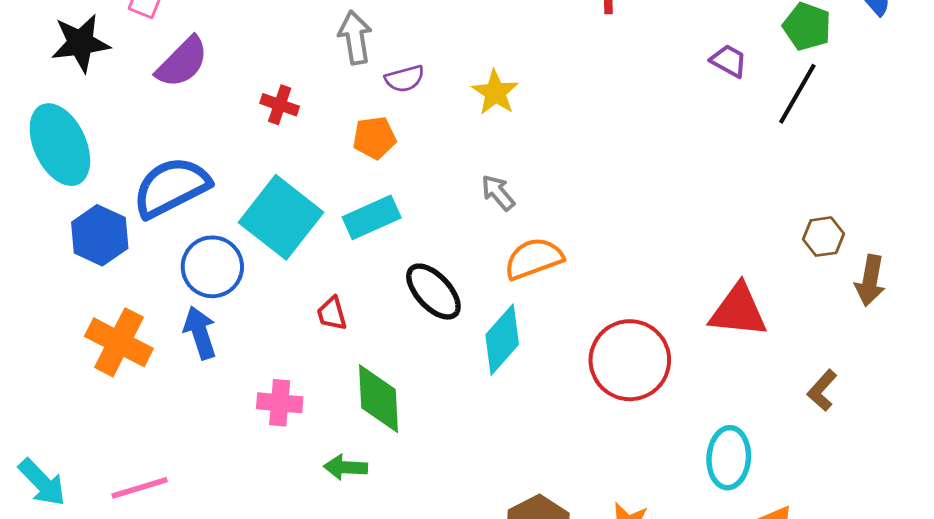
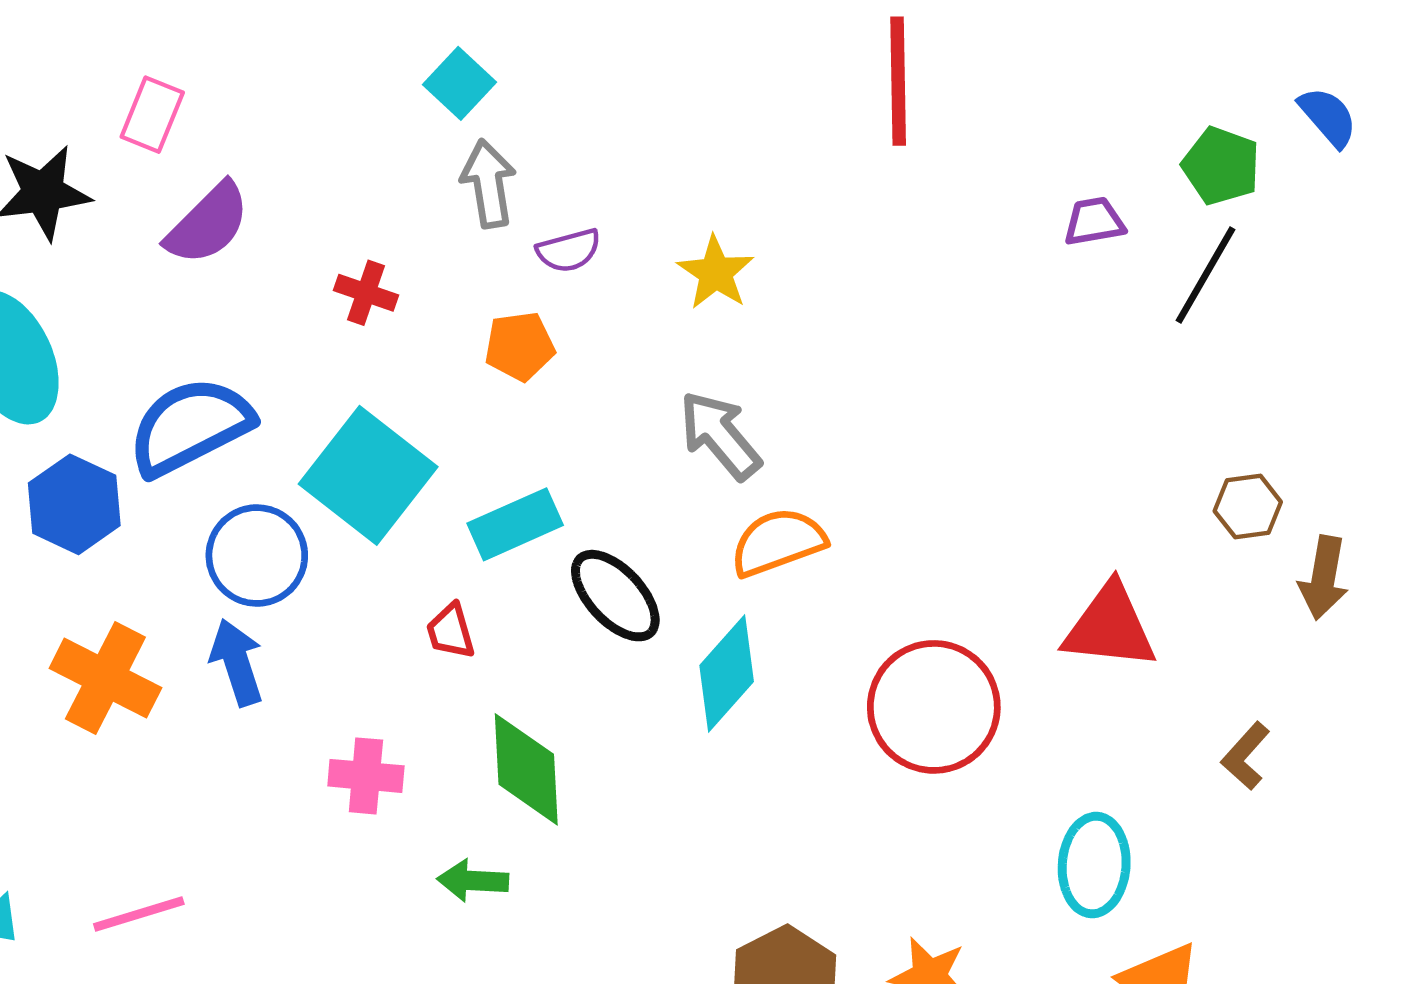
purple trapezoid: (729, 61) -> (1094, 221), turned -39
gray arrow: (498, 193) -> (720, 435), size x1.5
cyan rectangle: (372, 217) -> (515, 524), moved

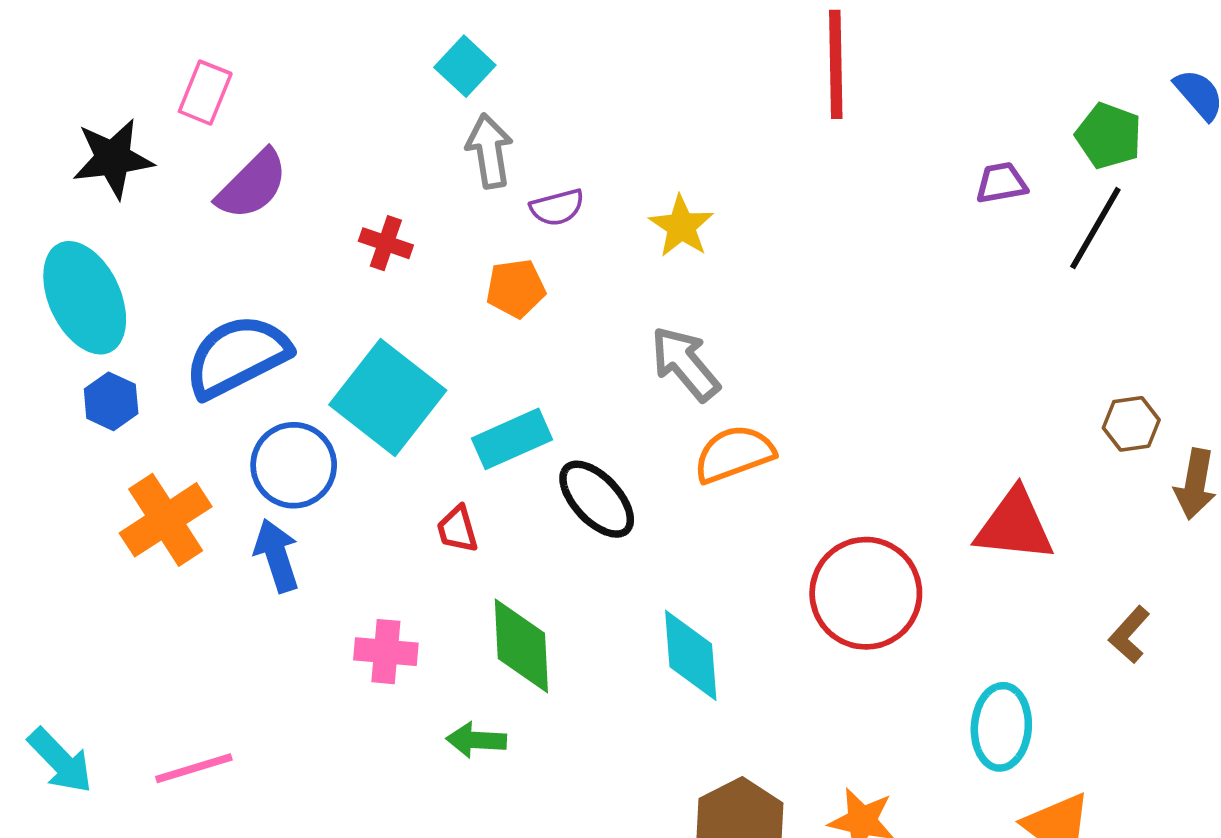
blue hexagon: (74, 504) -> (111, 401), moved, size x0.7
cyan diamond: (727, 674) -> (691, 655), moved, turned -46
orange cross: (105, 678) -> (166, 520), moved, turned 30

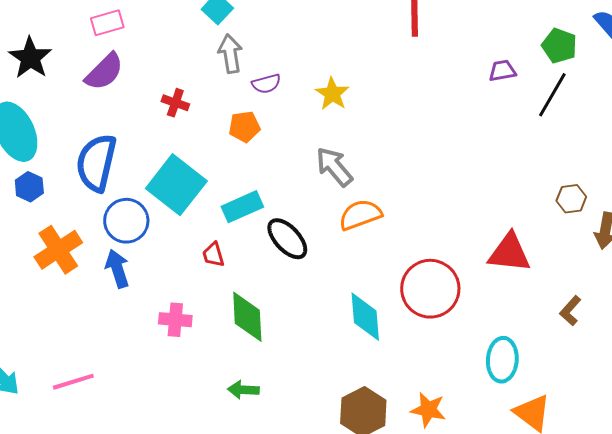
pink rectangle: (205, 93) -> (107, 23), moved, turned 52
black star: (113, 158) -> (30, 58), turned -30
blue semicircle: (237, 356) -> (96, 163), turned -50
cyan diamond: (691, 655) -> (365, 317), moved
green arrow: (476, 740) -> (243, 390), moved

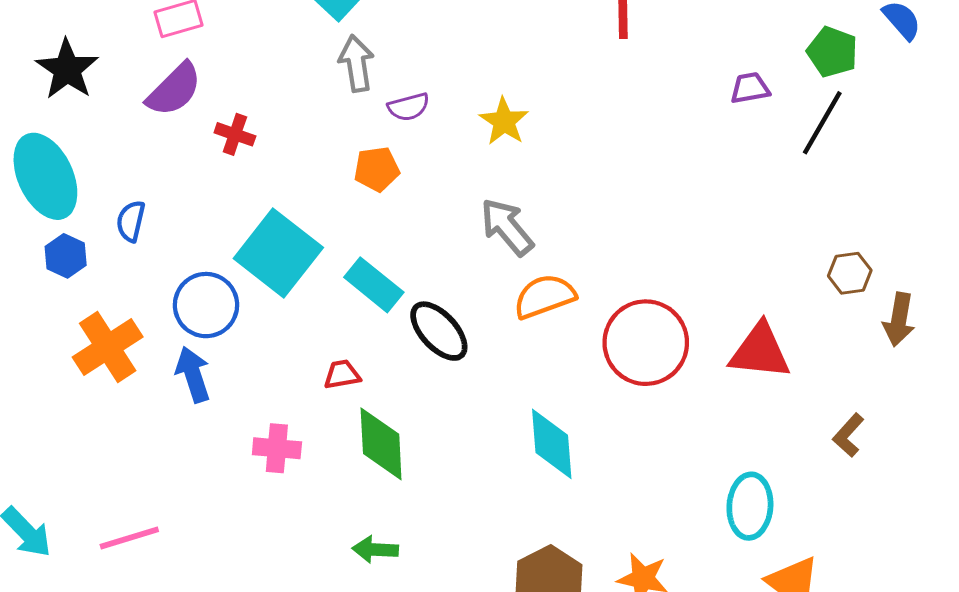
red cross: (175, 103) -> (235, 134), moved
blue semicircle: (96, 163) -> (131, 221), moved, size x0.5
cyan rectangle: (242, 207) -> (374, 285), turned 63
red trapezoid: (213, 255) -> (342, 374), moved, turned 96
red circle: (430, 289) -> (646, 343), moved

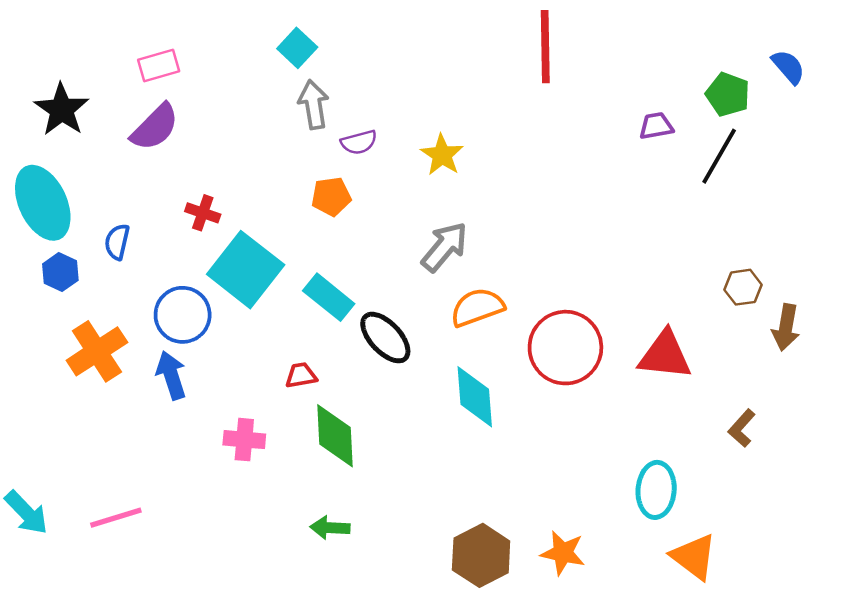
red cross: (235, 134) -> (203, 213), moved
gray arrow: (507, 227) -> (445, 247), turned 80
cyan diamond: (552, 444) -> (475, 397), moved

